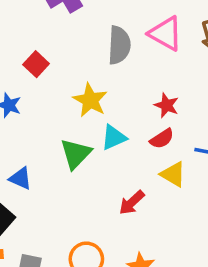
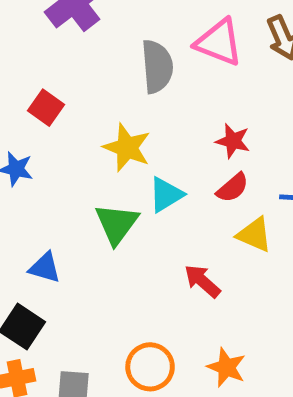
red arrow: (132, 203) -> (202, 281), turned 92

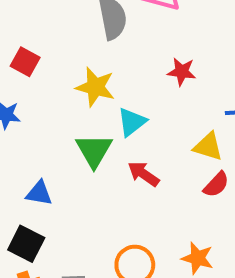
red semicircle: (233, 188) -> (216, 185), moved
red arrow: (202, 281) -> (144, 174), moved

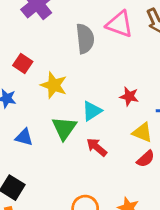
red star: (182, 72) -> (129, 96), moved
yellow star: (95, 87) -> (54, 85), moved
blue triangle: (39, 193) -> (24, 137), moved

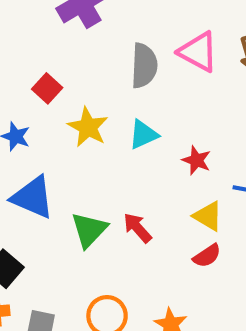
cyan triangle: (92, 111) -> (143, 134), moved
green triangle: (64, 128) -> (89, 230), moved
blue triangle: (24, 137) -> (33, 197), size x1.6

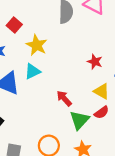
cyan triangle: (143, 134) -> (33, 71), moved
green triangle: (89, 230) -> (79, 120), moved

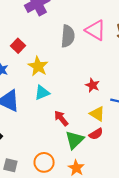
cyan triangle: (33, 71) -> (42, 93), moved

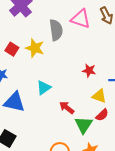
yellow star: (38, 66) -> (35, 48), moved

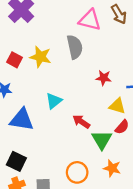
gray semicircle: (56, 30) -> (75, 47), moved

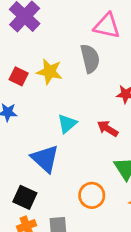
blue triangle: (22, 120) -> (45, 159), moved, turned 35
red arrow: (81, 122) -> (108, 128), moved
orange circle: (77, 172) -> (92, 195), moved

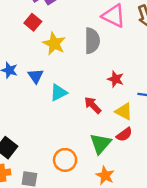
red square: (19, 76) -> (33, 22), moved
blue triangle: (45, 159) -> (36, 76), moved, size x0.6

